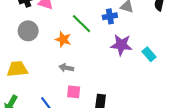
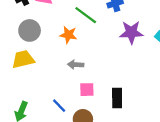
yellow trapezoid: (17, 69) -> (23, 59), moved

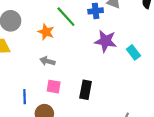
black rectangle: (117, 98) -> (86, 90), moved
blue line: (59, 106) -> (25, 97), turned 32

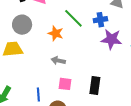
blue cross: (96, 11) -> (100, 20), moved

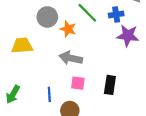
gray circle: (22, 25) -> (47, 17), moved
gray arrow: (58, 61) -> (71, 58), size x1.5

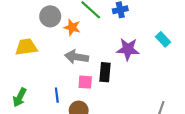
purple star: (128, 36) -> (128, 49), moved
black rectangle: (110, 85) -> (105, 72), moved

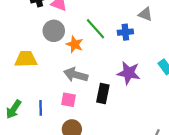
pink square: (85, 82) -> (68, 100), moved
blue line: (57, 95) -> (41, 108), moved

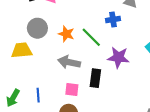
green line: (95, 29) -> (91, 37), moved
gray circle: (54, 31) -> (37, 28), moved
pink square: (68, 100) -> (72, 89), moved

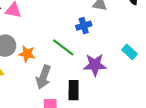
orange star: (66, 34) -> (27, 54), moved
gray arrow: (69, 62) -> (43, 77), turned -75

